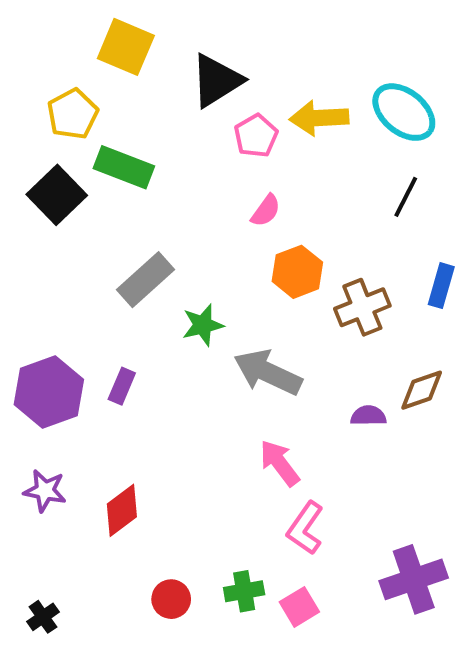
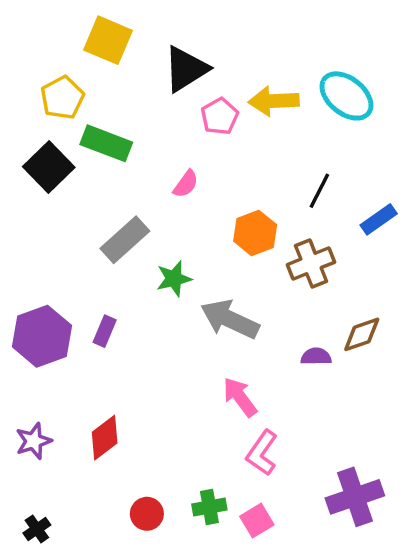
black line: (406, 197) -> (319, 191), moved
pink semicircle: (266, 211) -> (186, 184), moved
blue rectangle: (441, 286) -> (379, 219), moved, turned 39
purple star: (45, 491) -> (34, 441), moved, turned -30

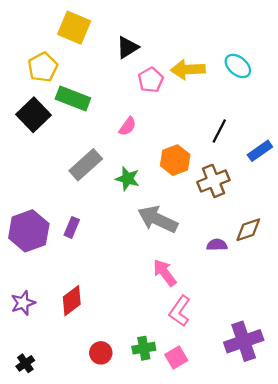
black triangle: (186, 69) -> (128, 47), size x0.7
cyan ellipse: (346, 96) -> (238, 66), size x0.7
green star: (174, 279) -> (128, 179), moved, turned 30

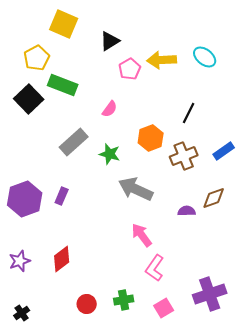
blue rectangle: (260, 151) -> (224, 151), moved
pink square: (176, 357) -> (164, 308), moved

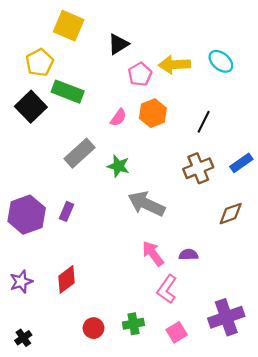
orange hexagon: (151, 138) -> (153, 113), moved
purple semicircle: (187, 211) -> (189, 255), moved

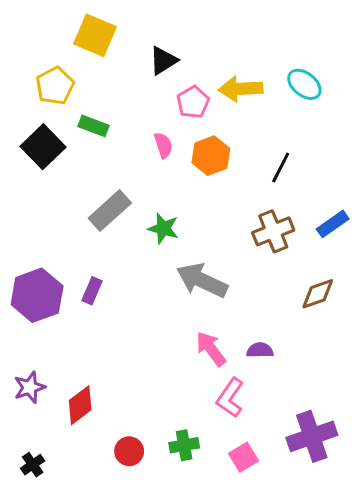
green rectangle: (68, 92) -> (93, 126), size x0.7
pink semicircle: (118, 117) -> (163, 145), moved, turned -54
red diamond: (66, 279) -> (80, 405), moved

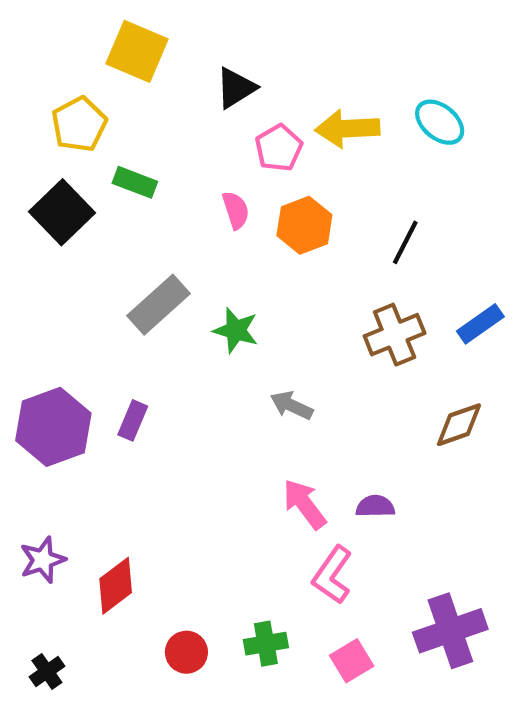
gray arrow: (202, 280) -> (292, 405), size x0.6

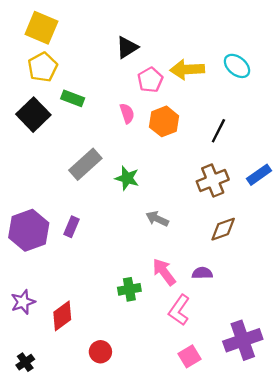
yellow square: (137, 51) -> (41, 28), moved
brown diamond: (459, 425) -> (223, 229), moved
green cross: (266, 644) -> (129, 289), moved

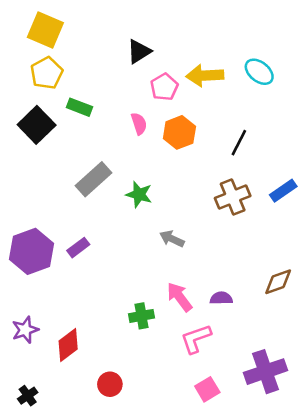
purple rectangle: (72, 227) -> (78, 248), turned 30
brown diamond: (223, 229) -> (278, 282), moved
pink L-shape: (179, 310) -> (196, 339), turned 36

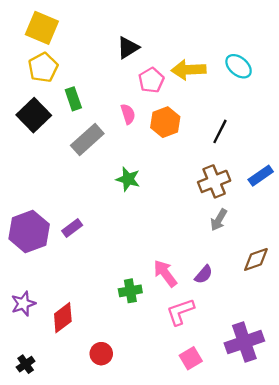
green rectangle: (80, 107) -> (73, 99), turned 50
gray rectangle: (93, 179) -> (87, 140), moved
gray arrow: (172, 239) -> (219, 220), moved, turned -85
purple semicircle: (221, 298) -> (204, 275), turned 132

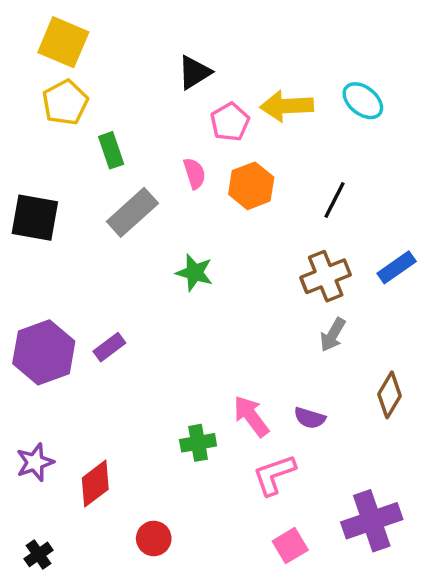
black square: (34, 115) -> (35, 218), moved, turned -36
brown diamond: (256, 259) -> (389, 395), turned -40
purple semicircle: (204, 275) -> (310, 418), turned 66

